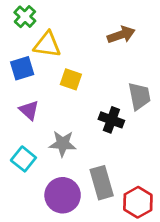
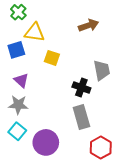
gray star: (63, 144) -> (18, 105), moved
cyan square: (23, 159) -> (17, 131), moved
gray rectangle: (102, 183) -> (81, 117), moved

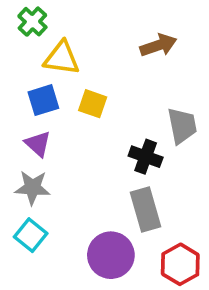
blue square: (16, 50) -> (43, 100), moved
purple circle: (46, 142) -> (111, 255), moved

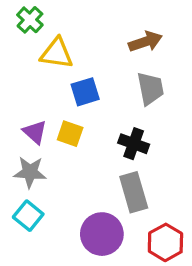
blue square: (43, 100) -> (85, 92), moved
yellow square: (93, 104) -> (70, 134), moved
gray trapezoid: (182, 126) -> (150, 88), moved

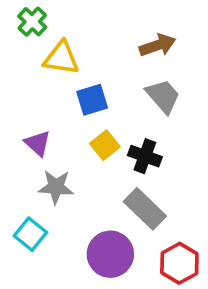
gray trapezoid: (150, 88) -> (163, 96), turned -30
yellow square: (70, 134) -> (105, 145), moved, turned 32
gray star: (30, 172) -> (56, 187), moved
gray rectangle: (134, 192) -> (145, 209), turned -30

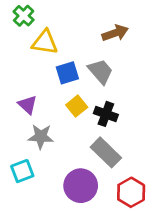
gray trapezoid: (163, 96) -> (101, 71), moved
cyan square: (30, 234) -> (22, 171), turned 30

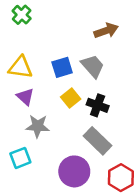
yellow triangle: (45, 42) -> (20, 67), moved

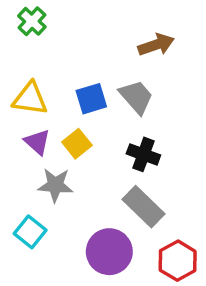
yellow square: (71, 98) -> (77, 144), moved
cyan square: (20, 158) -> (30, 232), turned -30

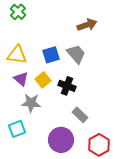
black cross: (143, 154) -> (67, 86), moved
gray rectangle: (143, 207) -> (80, 115), size x0.7
cyan square: (30, 232) -> (17, 129), turned 30

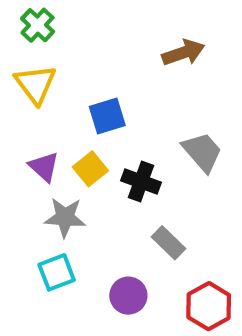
gray trapezoid: (76, 54) -> (202, 152), moved
yellow triangle: (17, 55) -> (35, 84), moved, turned 45
cyan square: (17, 129) -> (57, 272), moved
purple circle: (61, 140) -> (128, 296), size x0.7

